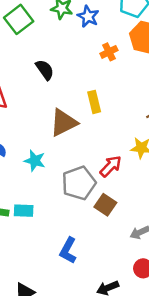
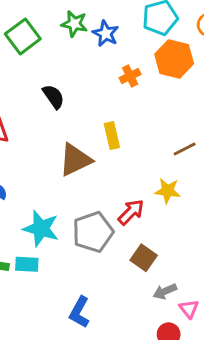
cyan star: (35, 161) -> (41, 228), moved, size x1.4
brown square: (105, 205) -> (144, 258), moved

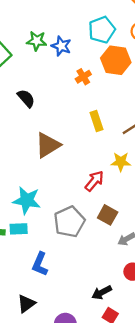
yellow rectangle: (112, 136) -> (97, 121), moved
gray pentagon: (93, 232) -> (69, 222), moved
blue L-shape: (79, 312) -> (40, 264), moved

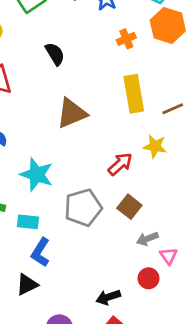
yellow rectangle: (97, 121) -> (134, 94), size x1.5
cyan rectangle: (19, 229) -> (28, 222), moved
black triangle: (26, 304) -> (27, 285), moved

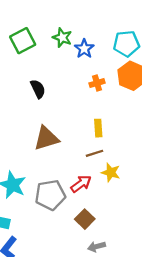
yellow rectangle: (134, 94) -> (98, 128), size x0.6
brown line: (173, 109) -> (95, 153), moved
gray pentagon: (83, 208) -> (50, 195), moved

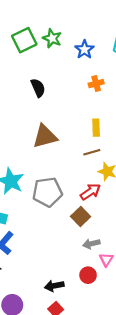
green star: (62, 38) -> (52, 38), moved
red arrow: (81, 184) -> (90, 192), moved

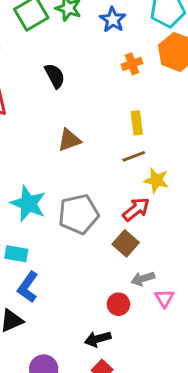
brown triangle: (45, 136) -> (69, 140), size x0.7
red circle: (88, 275) -> (118, 304), moved

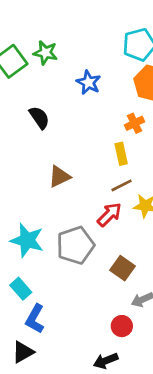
blue star: (113, 20) -> (89, 82), moved
orange cross: (132, 64) -> (135, 123), moved
red arrow: (136, 209) -> (109, 215), moved
cyan rectangle: (16, 254) -> (21, 289), turned 45

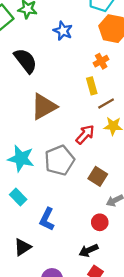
black semicircle: (39, 118) -> (25, 61), size x1.4
brown triangle: (59, 177) -> (44, 107), size x1.5
brown line: (121, 185) -> (106, 104), moved
blue L-shape: (35, 319) -> (47, 219), moved

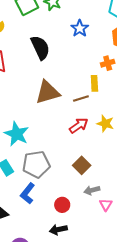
brown line: (106, 104) -> (81, 98), moved
gray pentagon: (59, 160) -> (36, 164), moved
red circle: (100, 222) -> (62, 205), moved

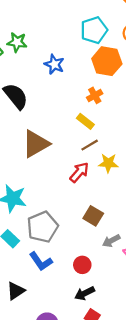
yellow rectangle: (94, 83) -> (85, 121), turned -35
brown line: (81, 98) -> (90, 145), moved
blue L-shape: (28, 193) -> (41, 261), turned -60

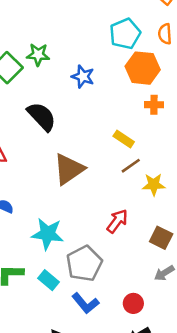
orange cross: (95, 95) -> (154, 105), moved, turned 35
red arrow: (79, 172) -> (117, 221), moved
brown square: (93, 216) -> (161, 238), moved

